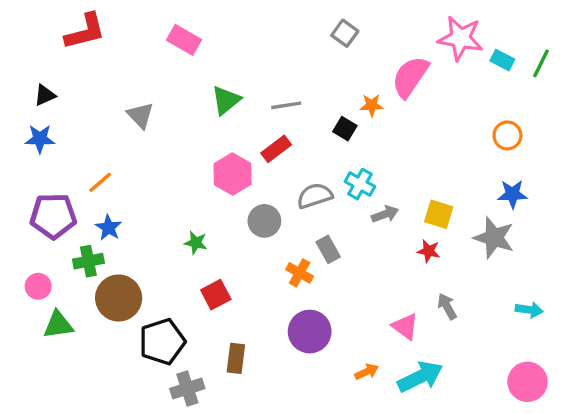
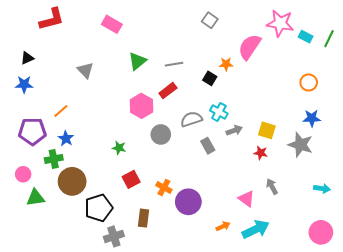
gray rectangle: (328, 249) -> (208, 146), moved
orange cross: (300, 273) -> (164, 187), moved

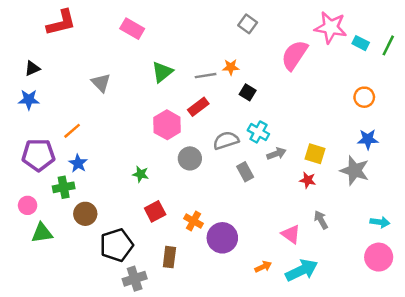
orange star: (226, 64) -> (231, 67), moved
brown circle: (72, 181) -> (85, 214), size x0.7
pink circle: (321, 232) -> (379, 257), moved

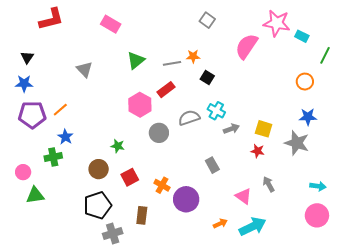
green line: (388, 45) -> (325, 55), moved
black triangle: (32, 68) -> (27, 57), turned -32
purple pentagon: (38, 155) -> (32, 115), moved
gray rectangle: (245, 172) -> (212, 165), moved
brown circle: (85, 214) -> (99, 169), moved

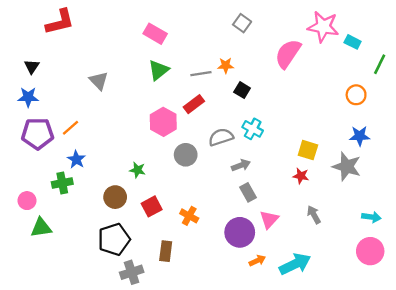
pink rectangle: (111, 24) -> (155, 34), moved
gray arrow: (231, 129) -> (241, 165), moved
pink triangle: (243, 196) -> (269, 219), moved, turned 36
purple circle: (186, 199) -> (240, 232), moved

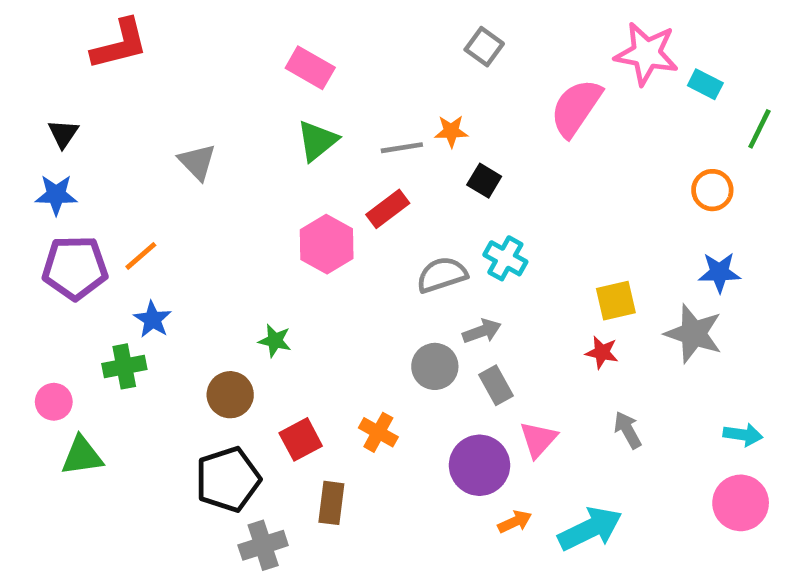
yellow square: (308, 150) -> (616, 301), turned -30
gray circle: (186, 155) -> (435, 366), moved
red square: (152, 206) -> (301, 439), moved

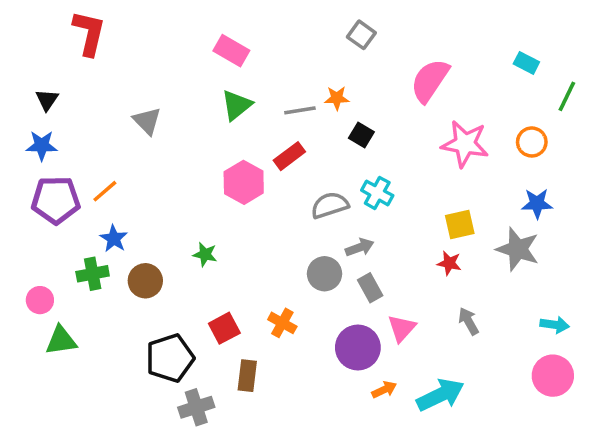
red L-shape: (120, 44) -> (89, 33), turned -63
pink star: (646, 54) -> (465, 144), moved
brown circle: (230, 395) -> (145, 281), moved

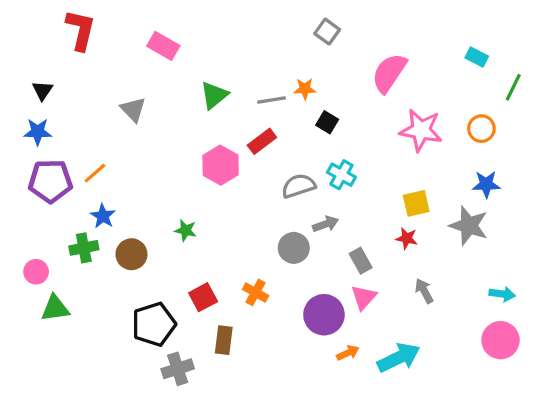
pink rectangle: (231, 51) -> (163, 46), moved
gray rectangle: (370, 288) -> (361, 261), moved

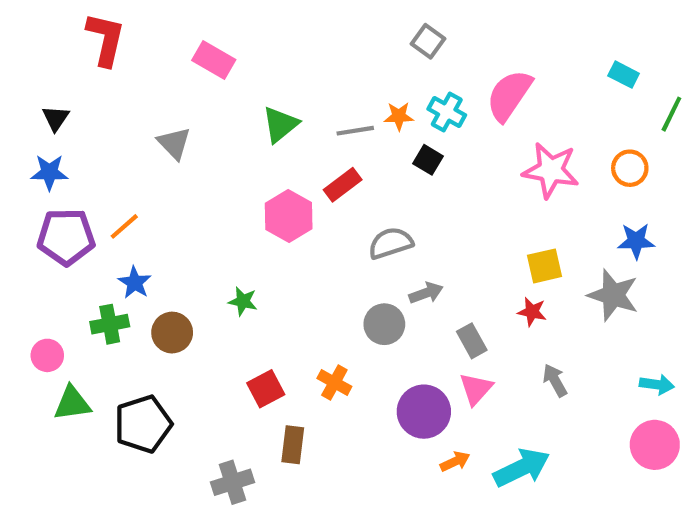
cyan cross: (341, 175) -> (447, 112), moved
black pentagon: (154, 324) -> (143, 424), moved

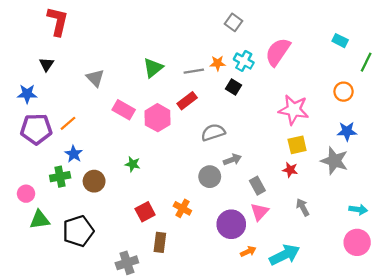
pink rectangle: (214, 60) -> (124, 110), moved
black triangle: (56, 118) -> (46, 64), moved
pink star: (551, 170) -> (294, 110), moved

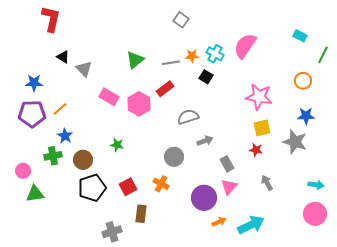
gray square: (234, 22) -> (181, 20), moved
black triangle: (46, 64) -> (63, 57), moved, turned -32
blue star: (27, 94) -> (34, 83), moved
gray circle: (210, 177) -> (174, 157), moved
black pentagon: (78, 231) -> (92, 188), moved

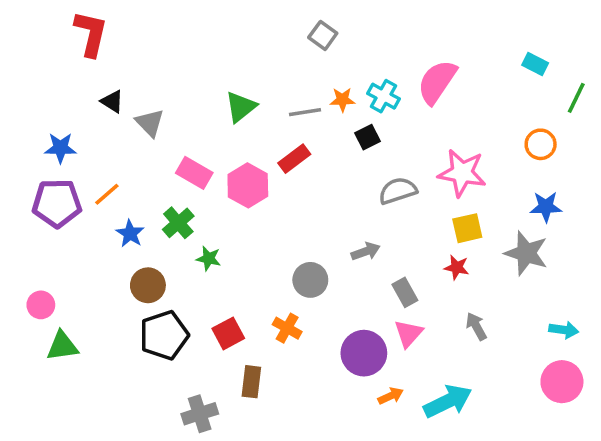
black square: (206, 77) -> (367, 137), turned 32
gray semicircle: (188, 117) -> (398, 191), moved
blue star: (65, 136) -> (130, 234), moved
green cross: (53, 156) -> (178, 223), moved, turned -30

